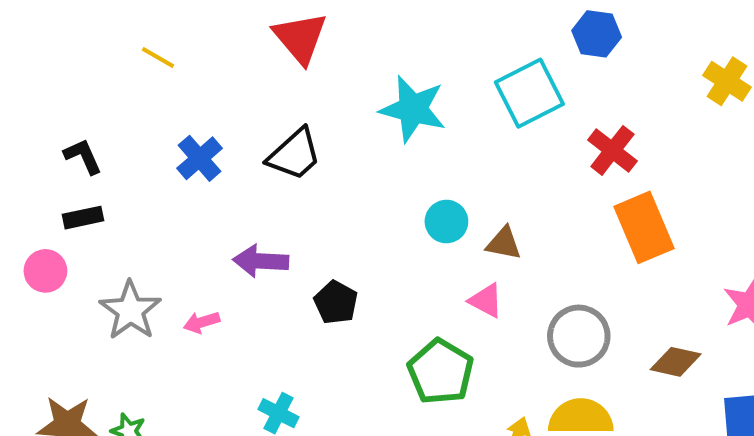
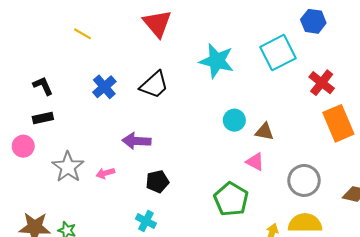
black pentagon: (336, 303) -> (157, 182), moved, turned 30

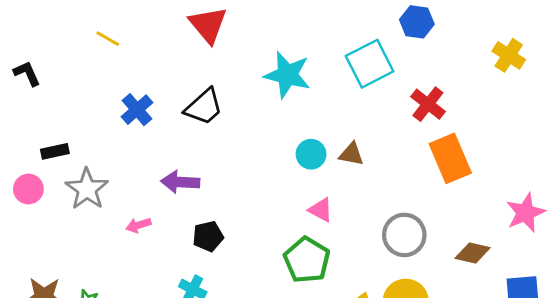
black L-shape: (43, 86) -> (27, 73), moved
brown triangle: (264, 132) -> (351, 154), moved
pink triangle: (255, 162) -> (321, 210), moved
gray star: (68, 167) -> (87, 189), moved

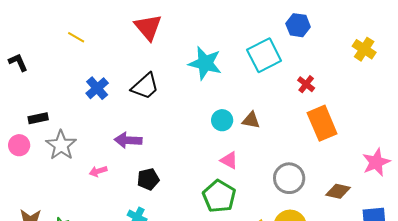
red cross: (428, 104) -> (306, 84), size x0.7

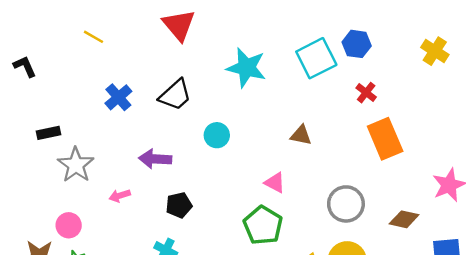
blue hexagon: (298, 25) -> (357, 44), moved
cyan circle: (222, 120) -> (217, 135), moved
pink circle: (19, 145) -> (69, 225), moved

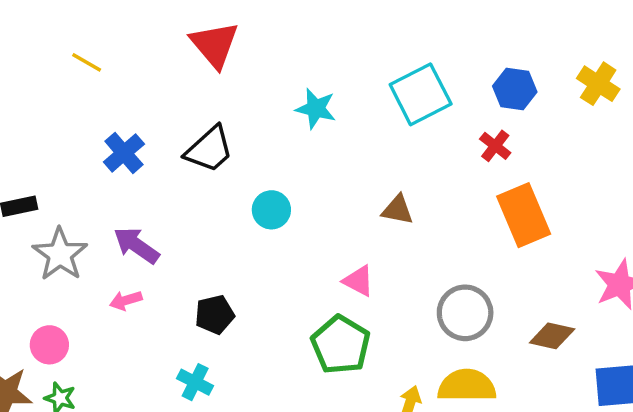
blue hexagon: (357, 44) -> (515, 89), moved
cyan star: (246, 68) -> (316, 109), size x0.7
purple arrow: (155, 159) -> (136, 245), moved, turned 32

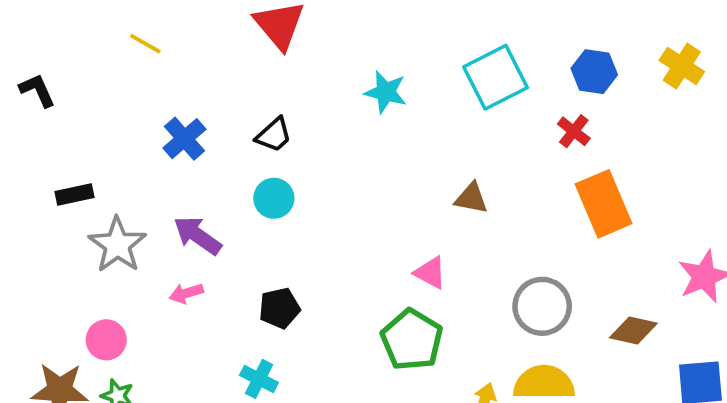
black trapezoid: (209, 149) -> (274, 135), size x0.7
cyan circle: (271, 210) -> (274, 198), moved

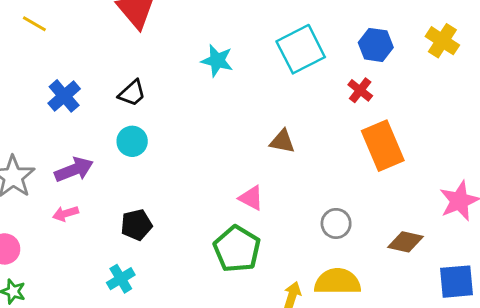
purple arrow: (197, 236) -> (74, 170), turned 123
gray circle: (542, 306) -> (336, 223), size x0.7
cyan cross: (259, 379) -> (121, 279), turned 32

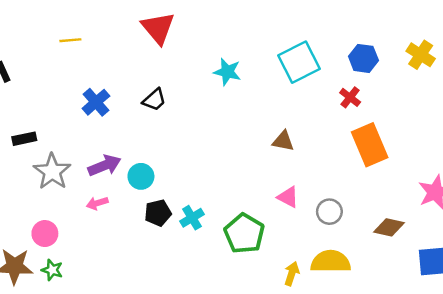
yellow line: (34, 24) -> (70, 40), turned -35
cyan circle: (132, 141) -> (141, 176), moved
pink triangle: (251, 198) -> (288, 197), moved
cyan cross: (121, 279) -> (192, 218), moved

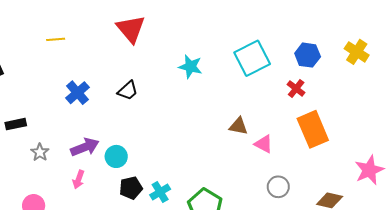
gray star: (52, 172) -> (40, 152), size x0.6
pink triangle: (288, 197) -> (264, 144), moved
pink arrow: (97, 203) -> (79, 179), turned -54

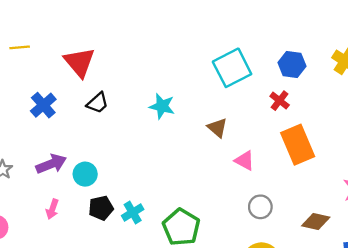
red triangle: (131, 29) -> (79, 62), moved
cyan star: (190, 67) -> (162, 106), moved
brown triangle: (239, 126) -> (217, 128), moved, turned 30
pink arrow: (79, 179) -> (52, 209), moved

